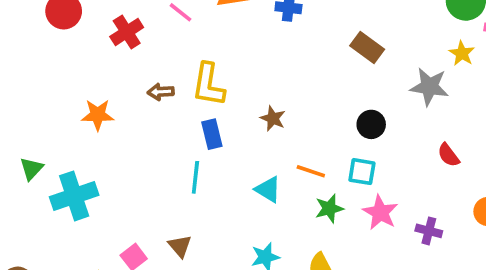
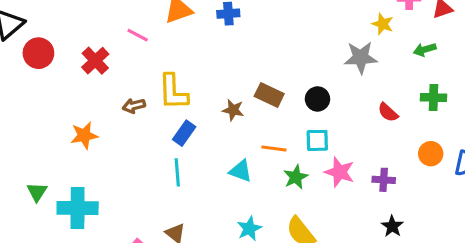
brown rectangle: (367, 48) -> (269, 95), moved
blue rectangle: (212, 134) -> (184, 133), turned 60
cyan cross: (74, 196) -> (78, 208), turned 30

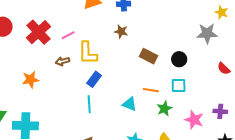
pink line: (138, 35) -> (68, 35), moved, turned -56
red cross: (95, 61) -> (39, 32), size x1.4
brown star: (233, 110) -> (121, 31), moved
pink star: (340, 172) -> (194, 120), moved

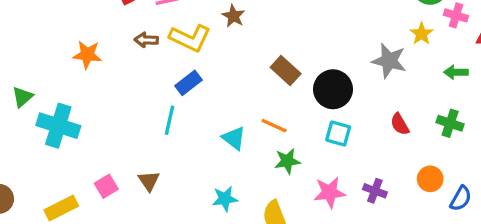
brown star: (121, 31) -> (233, 16), moved
yellow L-shape: (88, 53) -> (190, 38), turned -80
black circle: (179, 59) -> (333, 89), size x1.5
cyan square: (179, 86) -> (338, 134), moved
pink star: (194, 120) -> (329, 192), turned 30

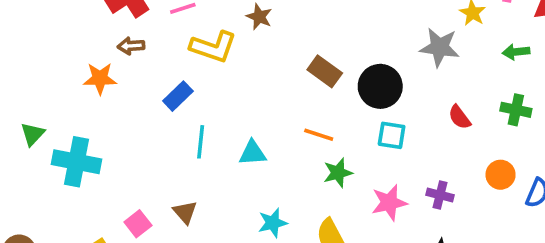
brown arrow: (146, 40) -> (131, 46), moved
blue rectangle: (188, 83) -> (178, 96), moved
cyan triangle: (234, 138) -> (253, 153), moved, turned -35

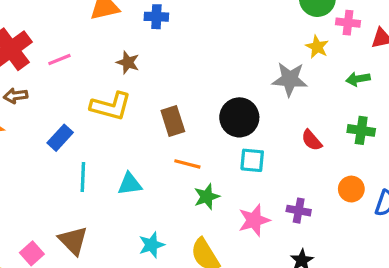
yellow L-shape: (213, 47) -> (111, 106), moved
brown rectangle: (325, 71) -> (173, 121), moved, turned 40
brown triangle: (185, 212) -> (73, 241), size x1.4

